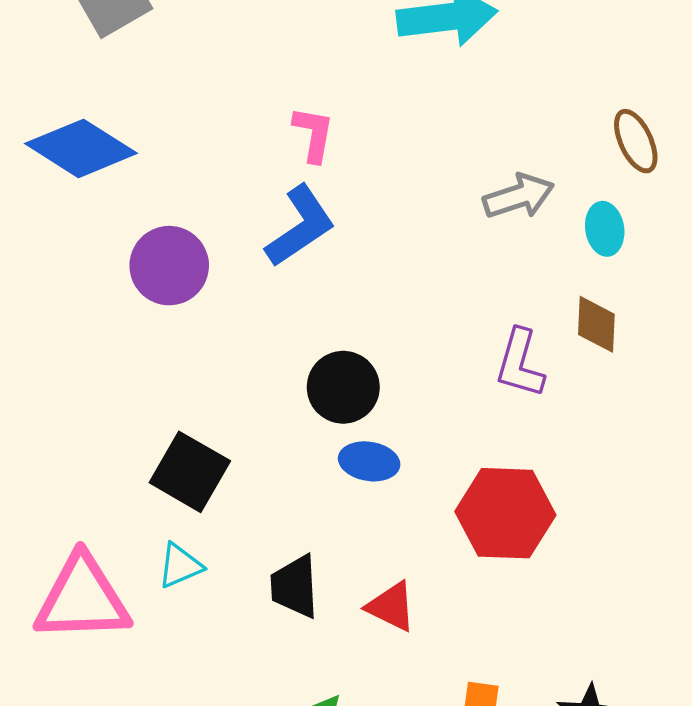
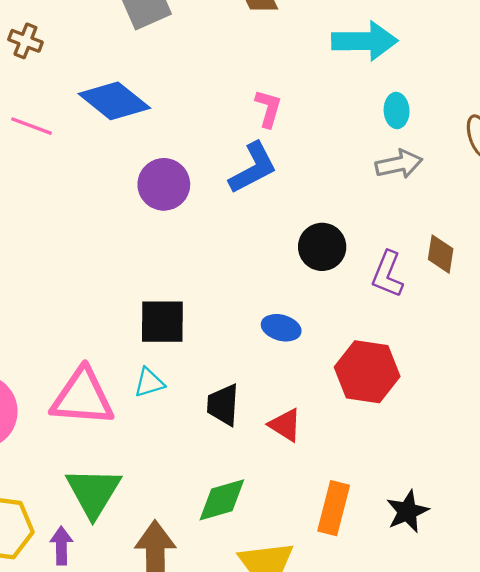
cyan ellipse: (605, 229) -> (397, 111), moved
black circle: (343, 387) -> (322, 247), moved
black square: (190, 472) -> (162, 322), turned -36

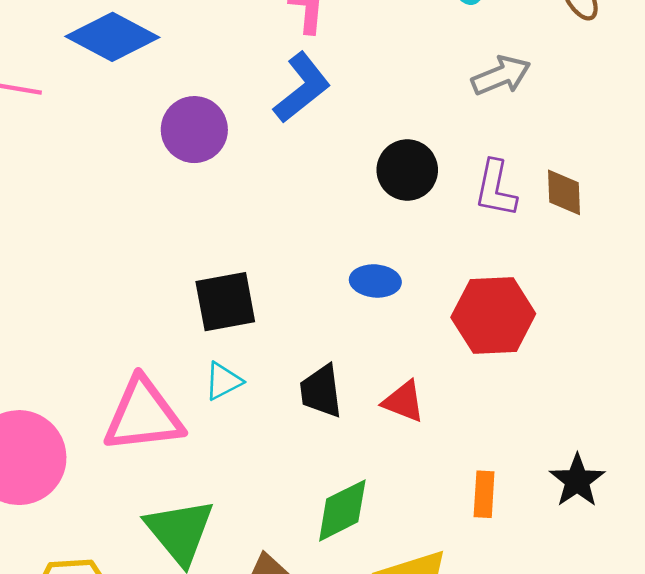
gray arrow: (399, 164) -> (501, 76), moved
brown diamond: (441, 254) -> (564, 192), moved
orange rectangle: (334, 508) -> (484, 494), size x0.7

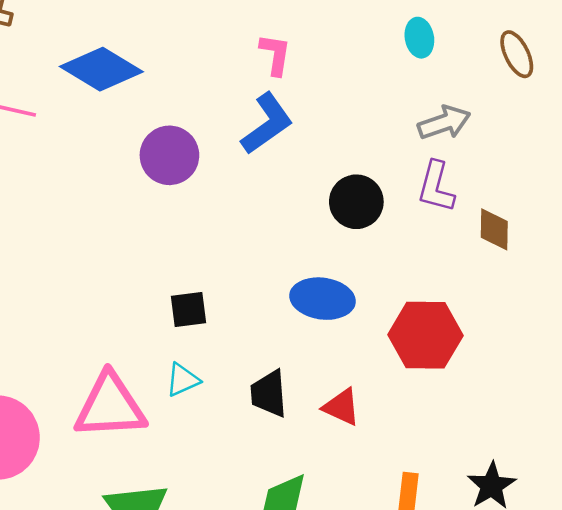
purple L-shape: (496, 189) -> (436, 187), moved
blue ellipse: (375, 281) -> (322, 299), size x1.4
black square: (225, 302) -> (188, 309), size x0.7

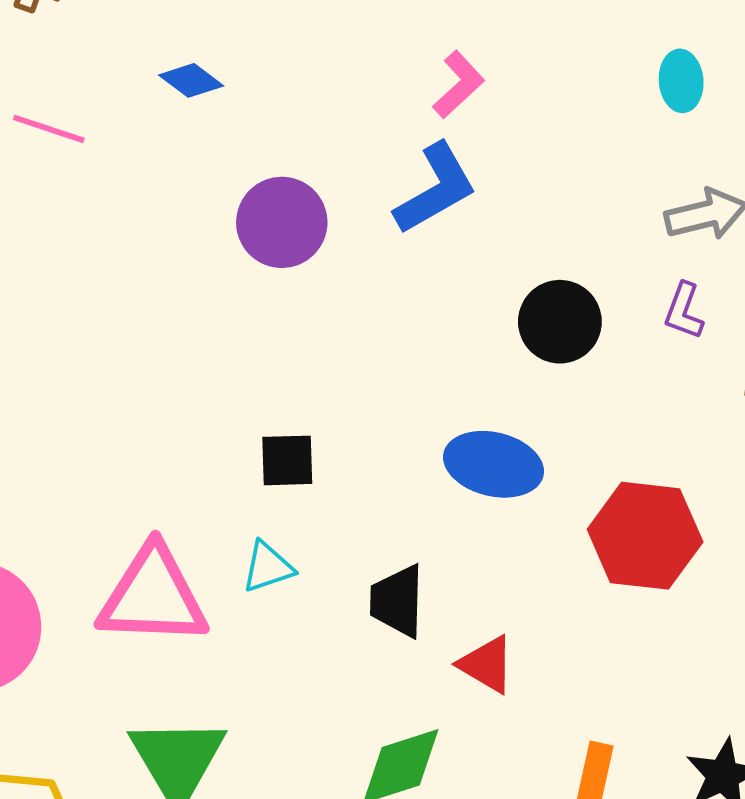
pink L-shape: (275, 54) -> (459, 85), turned 33
blue diamond: (101, 69) -> (191, 80), size x0.5
purple L-shape: (436, 187) -> (684, 311), size x0.7
red triangle: (342, 407) -> (487, 664), moved

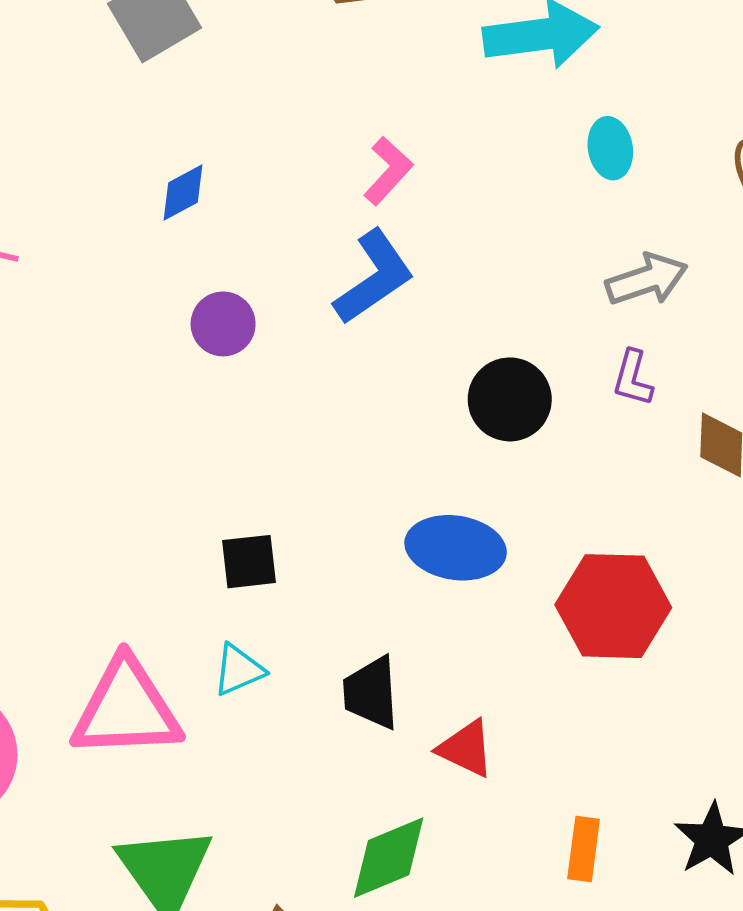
blue diamond: (191, 80) -> (183, 192), moved, turned -60
purple circle: (282, 222) -> (223, 324), size x0.7

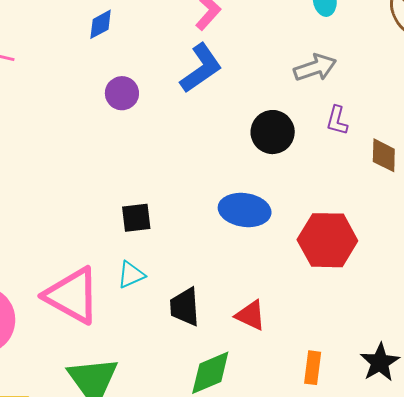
gray arrow: (647, 279) -> (315, 68), moved
black trapezoid: (371, 693) -> (185, 307), moved
pink triangle: (126, 709) -> (72, 295), turned 32

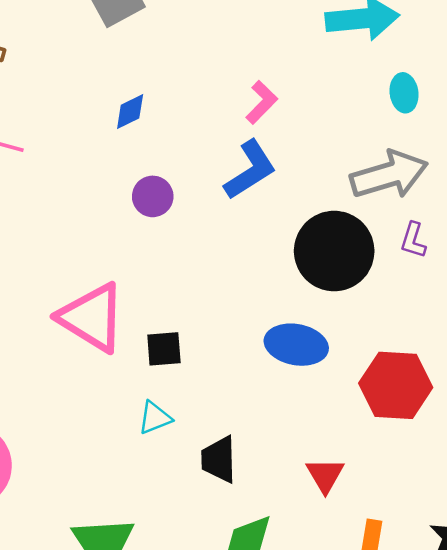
gray arrow: (315, 68) -> (389, 175), size x1.5
black circle: (273, 132) -> (334, 251), size x1.5
pink triangle: (72, 295) -> (92, 317), moved
red triangle: (251, 315) -> (325, 475), moved, turned 32

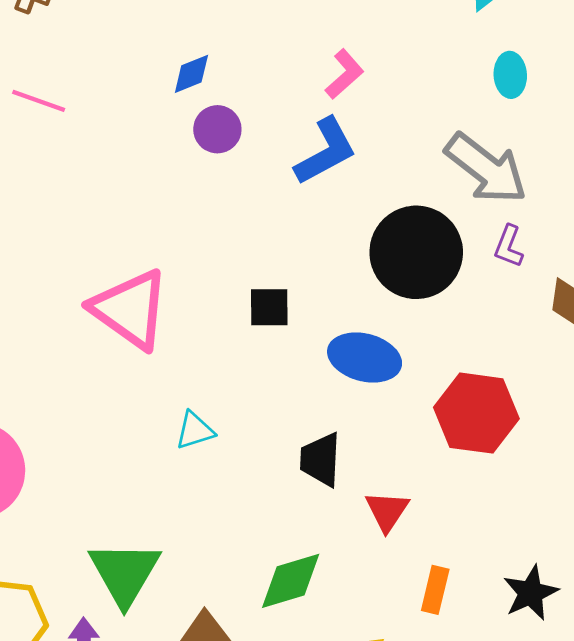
gray arrow: (389, 175) -> (486, 168), turned 50
purple circle: (153, 196) -> (217, 129), moved
black square: (164, 349) -> (269, 307), moved
black trapezoid: (219, 459) -> (320, 460), moved

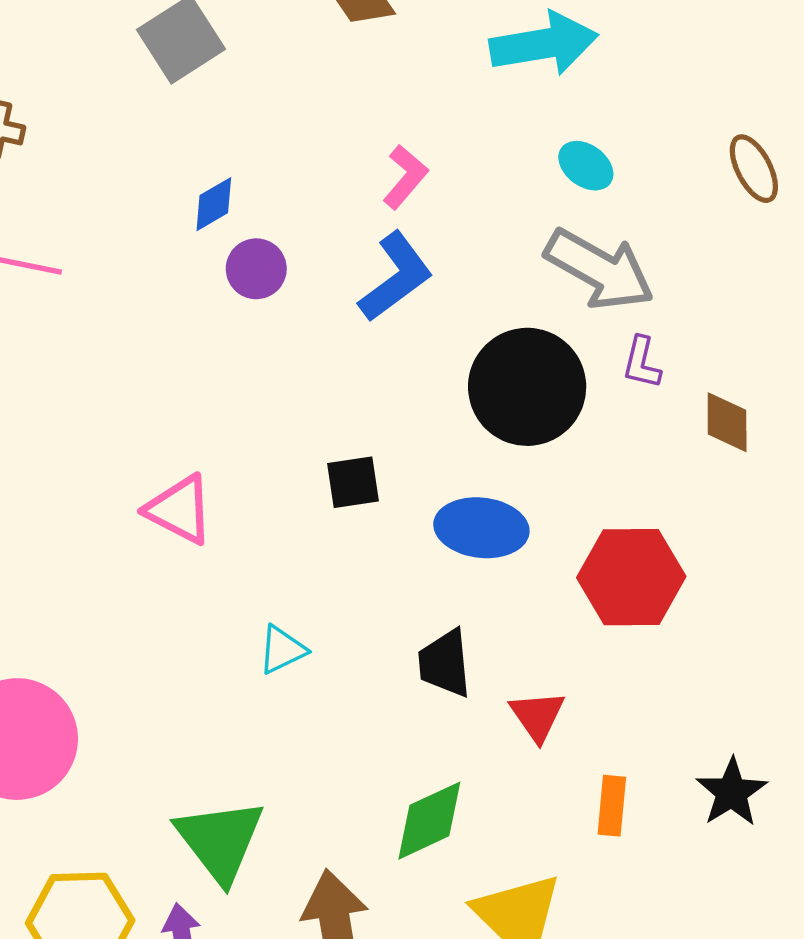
cyan ellipse: (510, 75) -> (586, 166), moved, turned -42
pink triangle: (130, 309) -> (179, 510), size x0.7

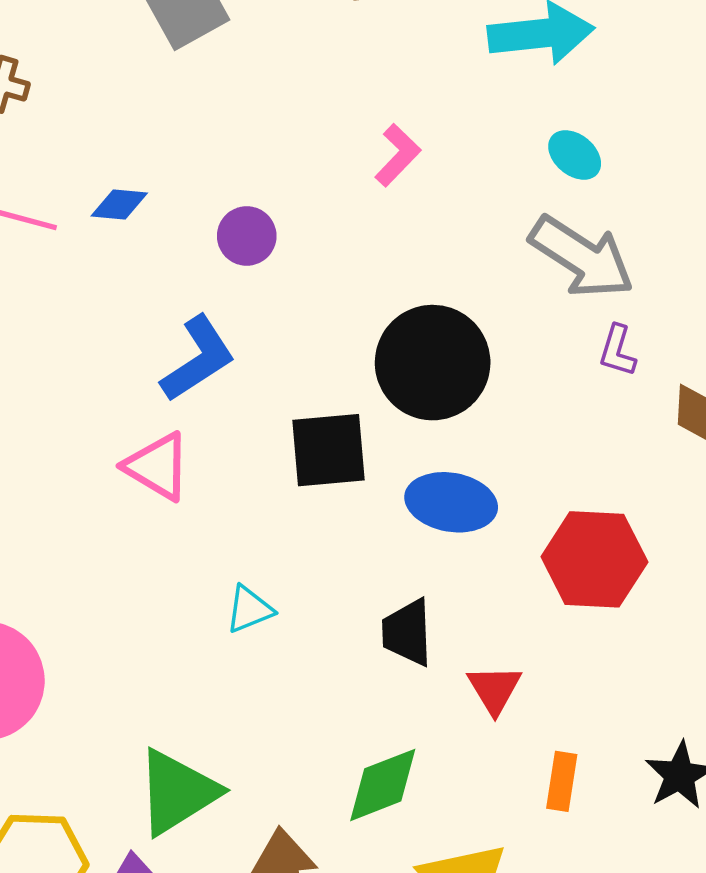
blue diamond: (214, 204) -> (119, 205), moved, turned 32
blue L-shape: (396, 277) -> (198, 359), moved
black circle: (527, 387) -> (433, 363), moved
black square: (353, 482) -> (329, 450), size x1.5
green triangle: (220, 841) -> (177, 792), turned 32

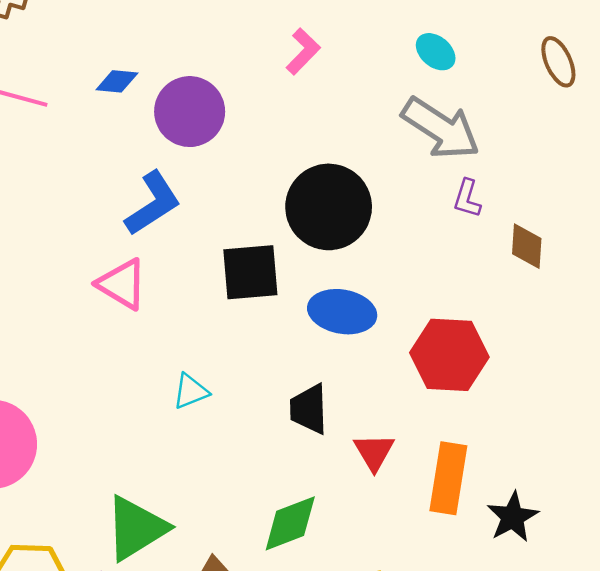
blue diamond: (119, 205) -> (117, 81), moved
purple circle: (247, 236) -> (190, 112), size x1.6
orange rectangle: (562, 781) -> (448, 478), moved, size x1.6

